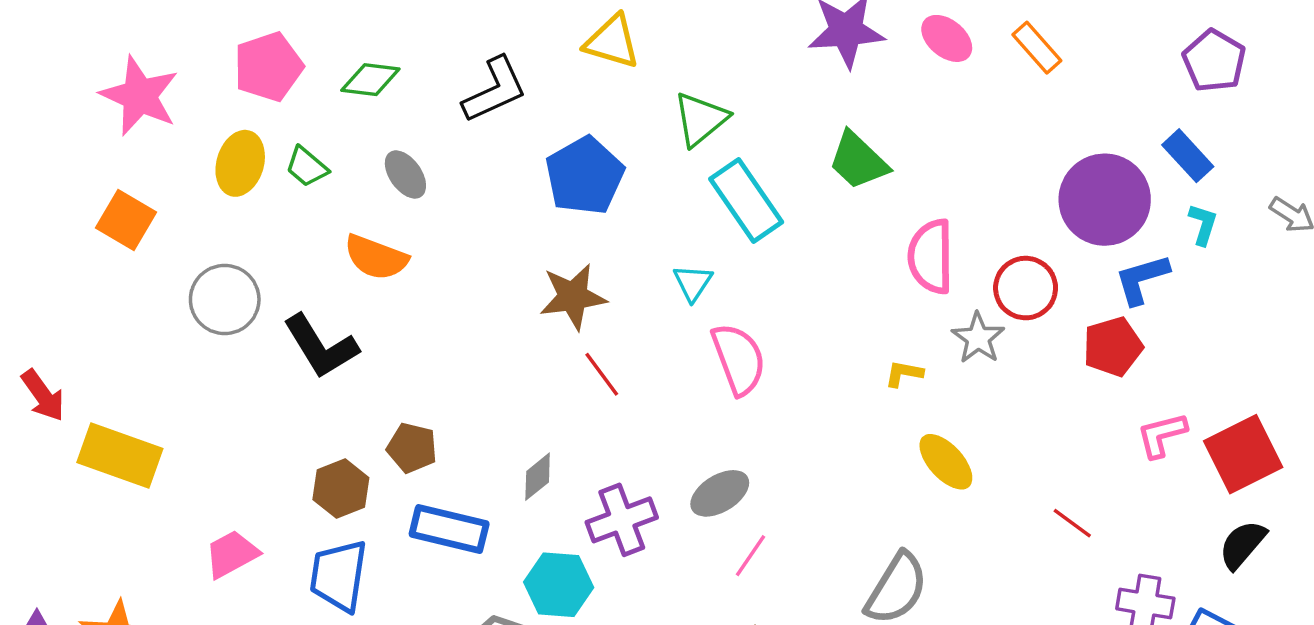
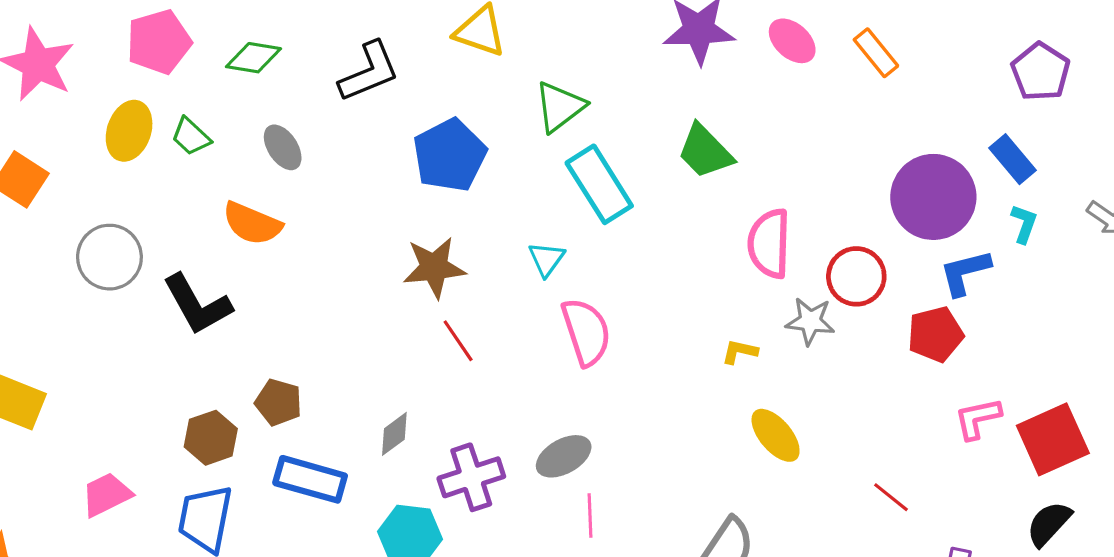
gray star: (978, 338) -> (810, 321), turned -30
pink line: (751, 556) -> (590, 516), turned -39

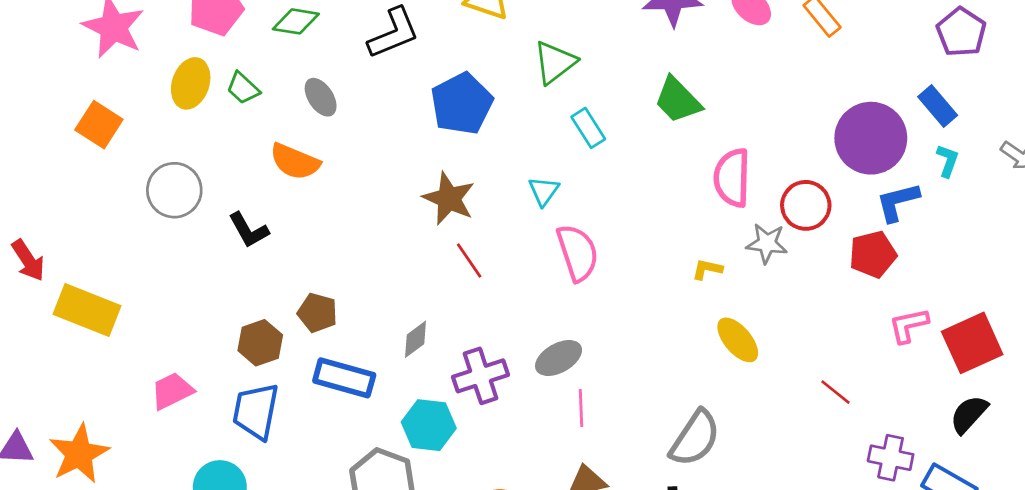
cyan rectangle: (599, 184) -> (588, 128), size x0.6
brown star: (434, 267) -> (449, 199), turned 30
black L-shape: (197, 304) -> (249, 230), size x0.7

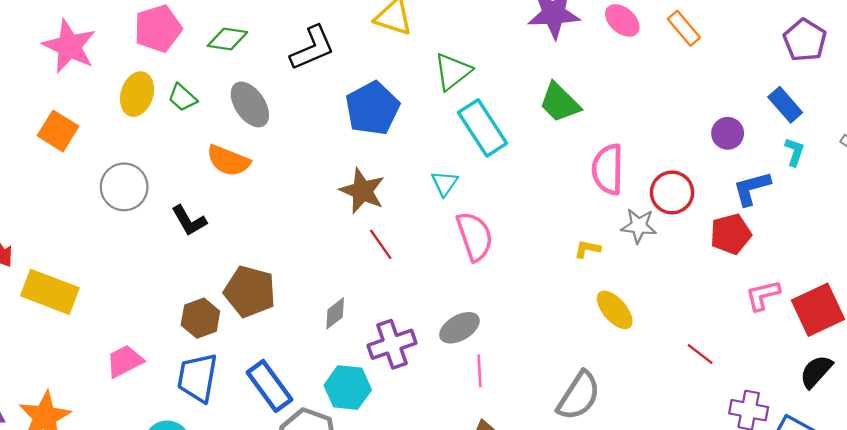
gray ellipse: (321, 97) -> (250, 104), size x1.4
cyan rectangle: (588, 128) -> (482, 128), size x1.6
purple circle: (871, 138) -> (728, 133), size x0.5
brown pentagon: (317, 313) -> (250, 291), size x1.5
blue rectangle: (344, 378) -> (269, 386), moved, turned 39

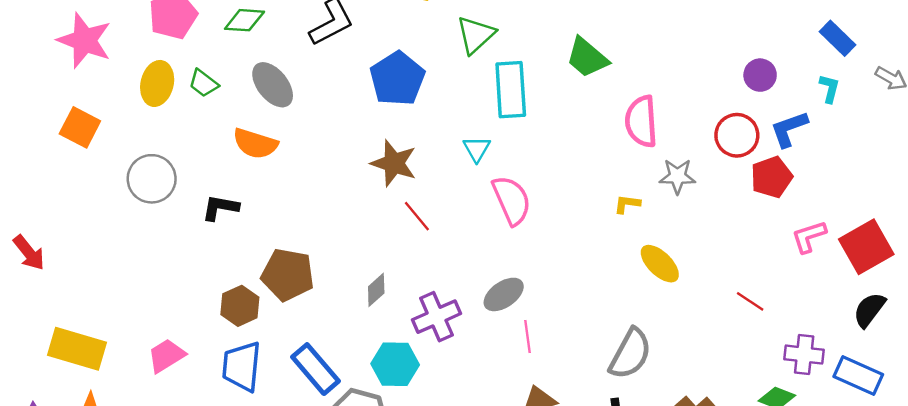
blue rectangle: (785, 105) -> (837, 38), moved
cyan rectangle: (482, 128) -> (511, 90), turned 34
red circle: (672, 192) -> (737, 135), moved
black L-shape: (189, 221) -> (220, 208), turned 135
yellow rectangle: (50, 292) -> (77, 349), moved

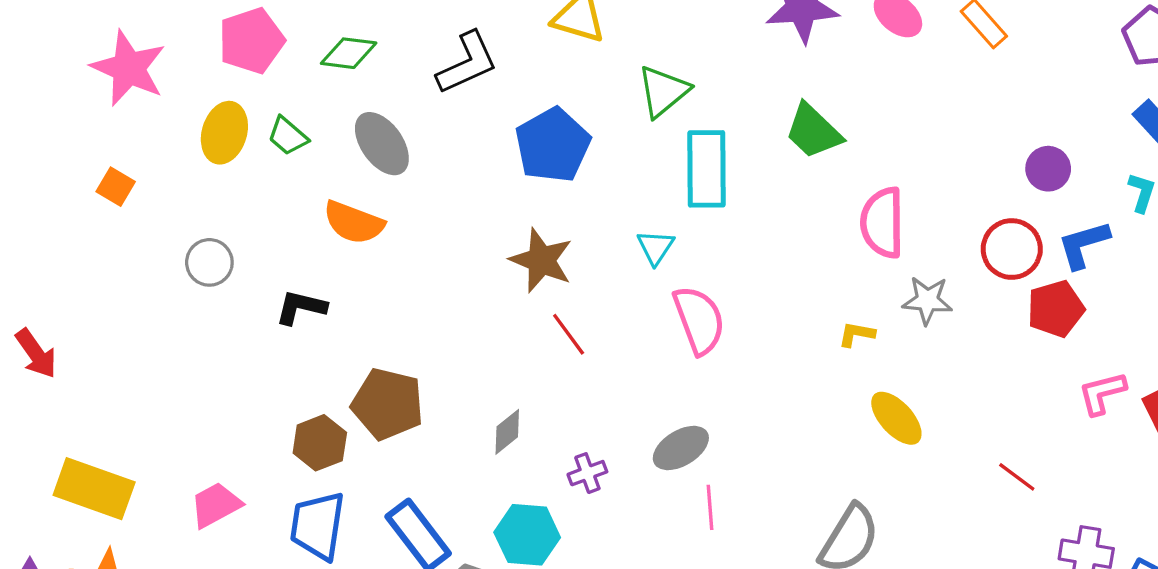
orange square: (80, 127) -> (116, 187), size x0.7
gray circle: (152, 179) -> (209, 262), size x0.7
purple cross: (436, 317) -> (587, 473), size x0.6

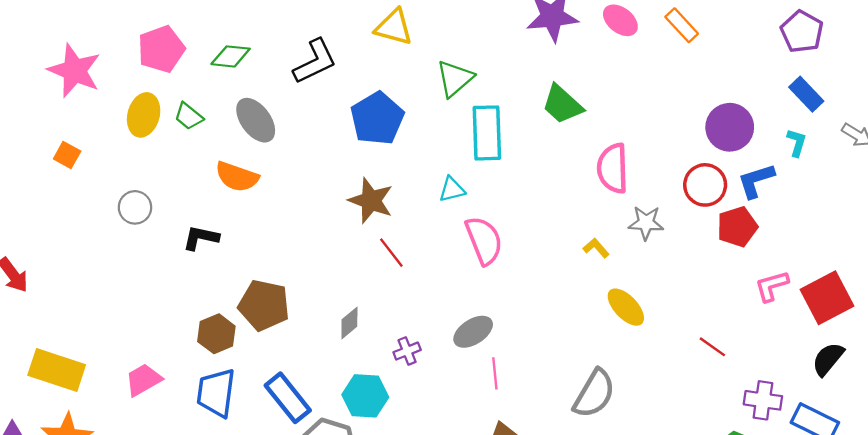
purple circle: (1048, 169) -> (730, 127), size x1.5
cyan triangle: (656, 247) -> (452, 189), turned 44
yellow L-shape: (856, 334) -> (596, 248), turned 40

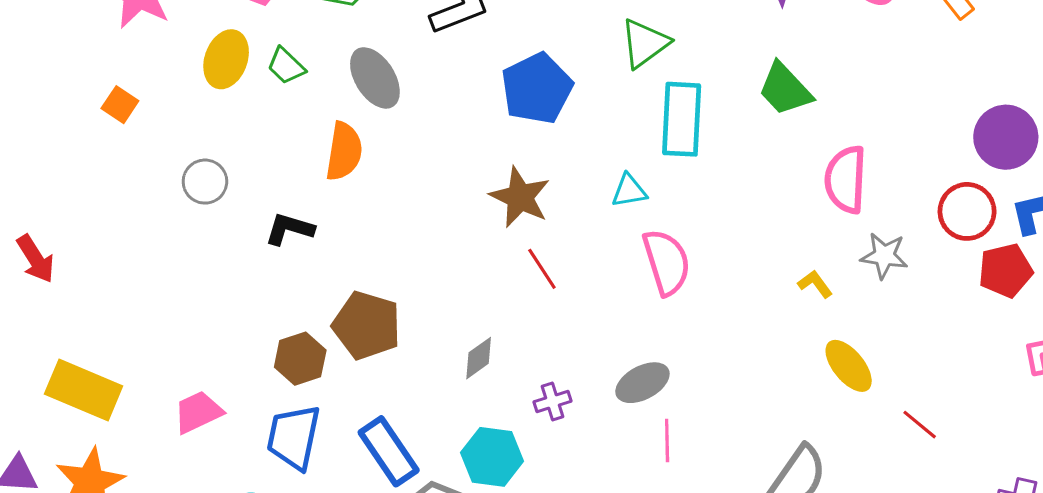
orange semicircle: (237, 177) -> (344, 151), turned -105
red line: (712, 347) -> (920, 425), moved

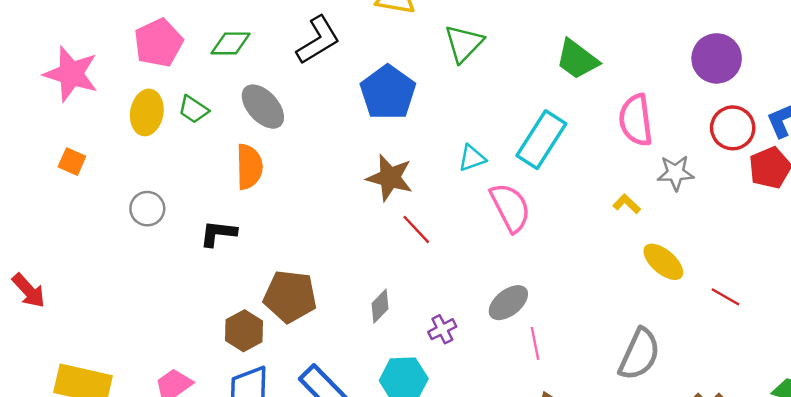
cyan rectangle: (682, 119) -> (541, 140), moved, turned 40
purple circle: (1006, 137) -> (717, 58), moved

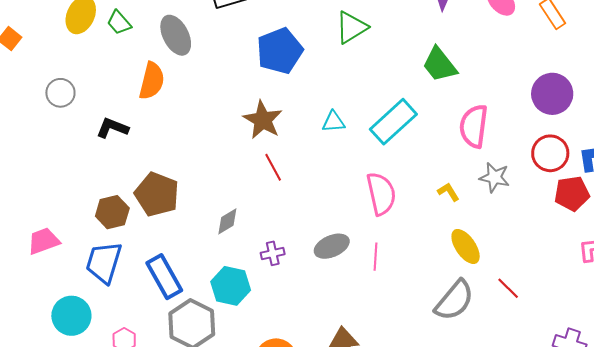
pink semicircle: (510, 207) -> (381, 194), moved
pink line: (535, 343) -> (376, 257), moved
gray semicircle: (639, 354) -> (454, 300), moved

